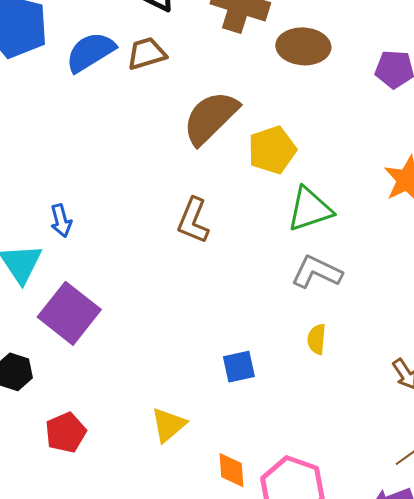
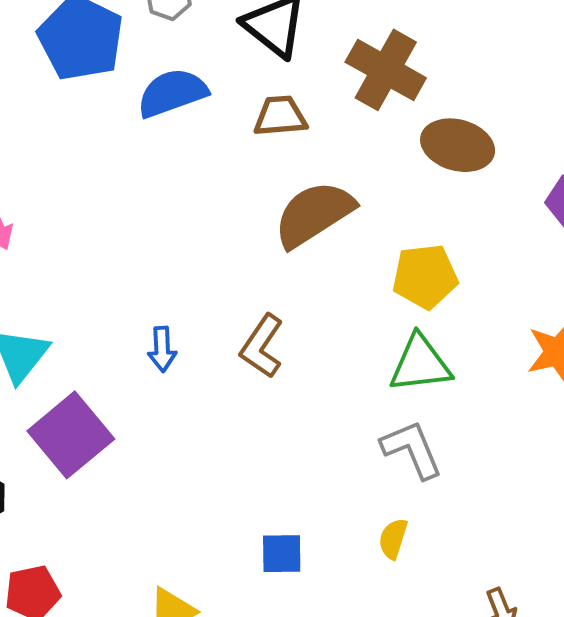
brown trapezoid: (147, 54) -> (280, 116), moved
yellow pentagon: (272, 150) -> (425, 276), moved
blue arrow: (61, 221) -> (162, 349), moved
gray L-shape: (317, 272) -> (412, 449), turned 30

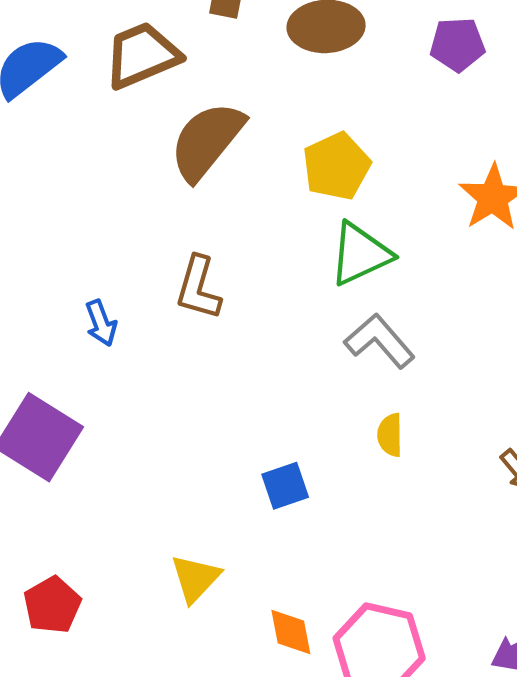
brown trapezoid: (280, 116) -> (142, 55), size x1.4

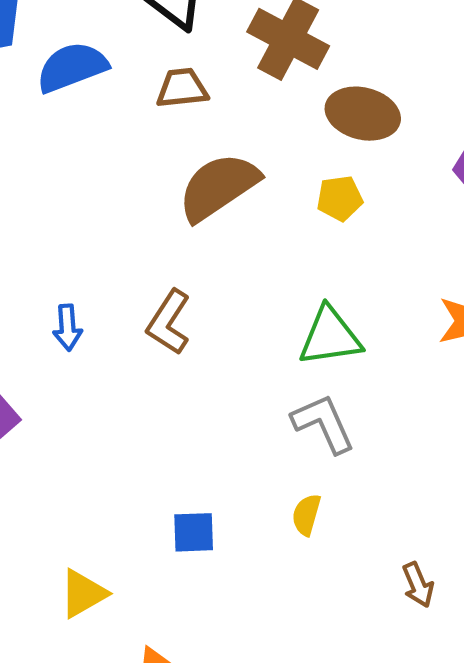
brown trapezoid: (142, 55) -> (182, 88), size x0.7
yellow pentagon: (336, 166) -> (340, 198), moved, size x0.7

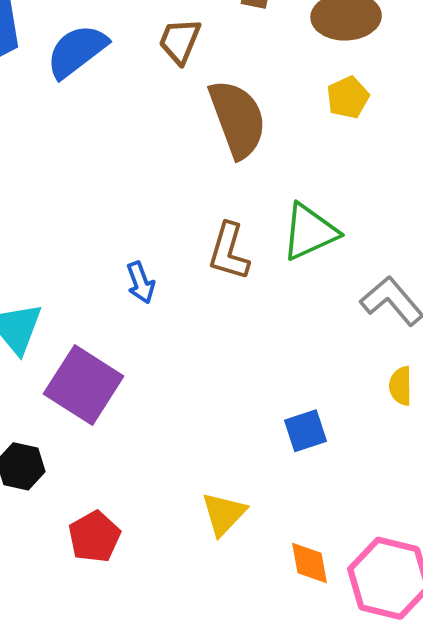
brown trapezoid: (182, 88) -> (180, 41), turned -45
brown semicircle: (218, 187) -> (238, 119), turned 120
green triangle: (330, 337) -> (310, 232), moved

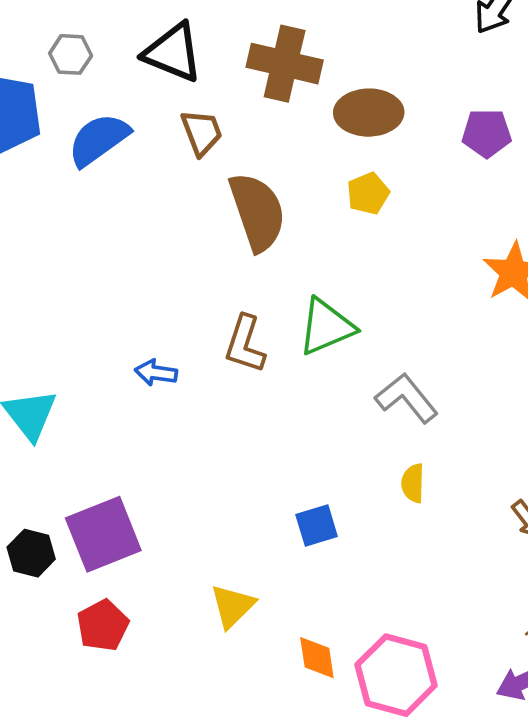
brown trapezoid: (180, 41) -> (202, 132), turned 135
blue arrow: (141, 283) -> (156, 373), turned 117
purple square: (84, 385) -> (103, 534), moved, turned 34

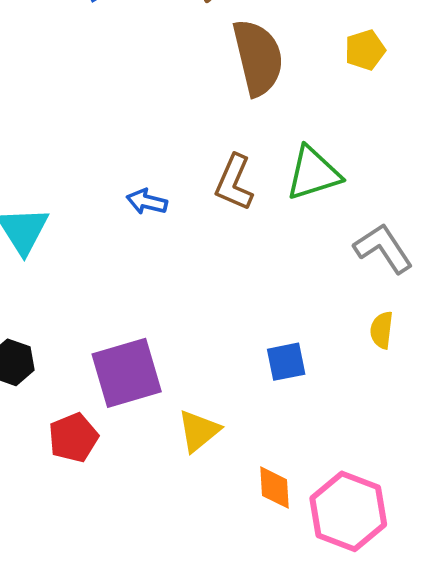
purple square: (103, 534) -> (127, 373), moved

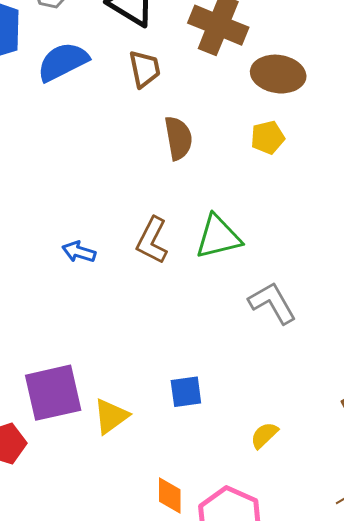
brown semicircle: (258, 58) -> (178, 138), size x0.7
yellow semicircle: (382, 330) -> (264, 435), moved, turned 36
yellow triangle: (199, 431) -> (111, 416), moved

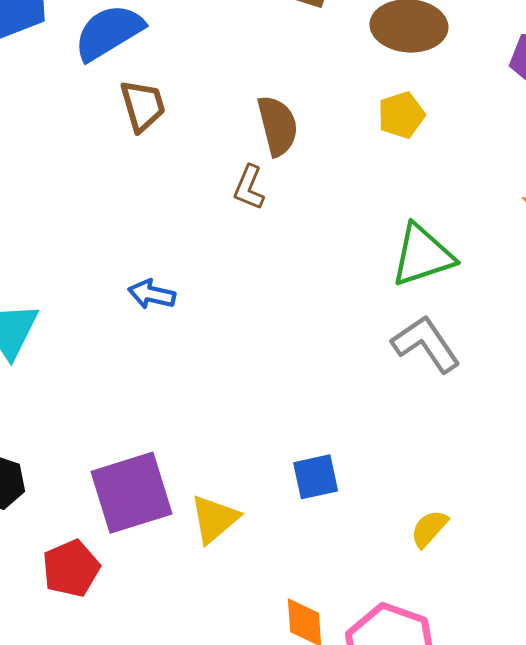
brown trapezoid: (145, 69) -> (143, 106), moved
green triangle: (218, 237) -> (422, 255), moved
brown L-shape: (152, 240) -> (249, 187), moved, size x0.7

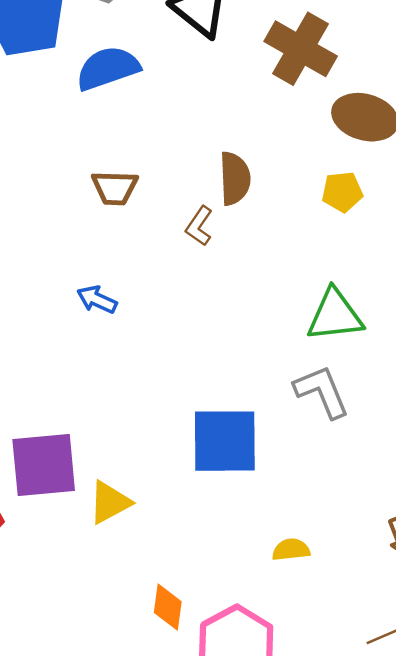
brown trapezoid: (143, 106) -> (115, 188), moved, turned 96
blue square: (316, 477) -> (225, 441), moved, size x1.8
yellow semicircle: (429, 529) -> (291, 550), turned 30

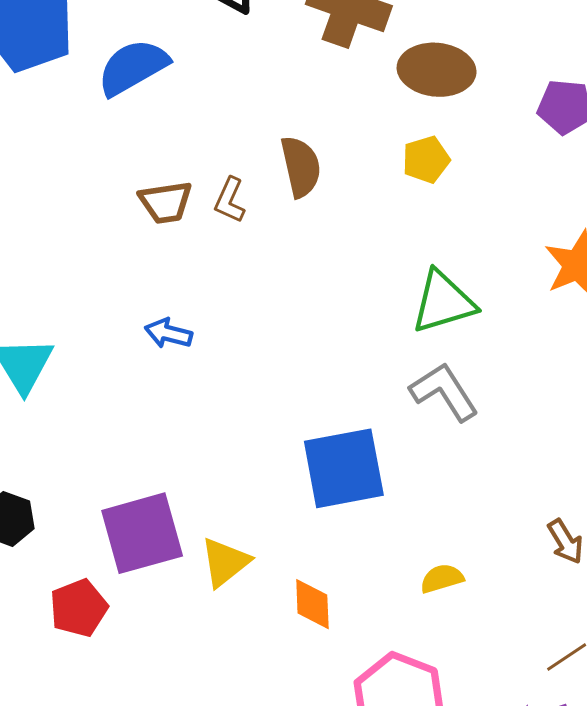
brown L-shape: (199, 226) -> (230, 200), moved
orange diamond: (168, 607) -> (312, 604), moved

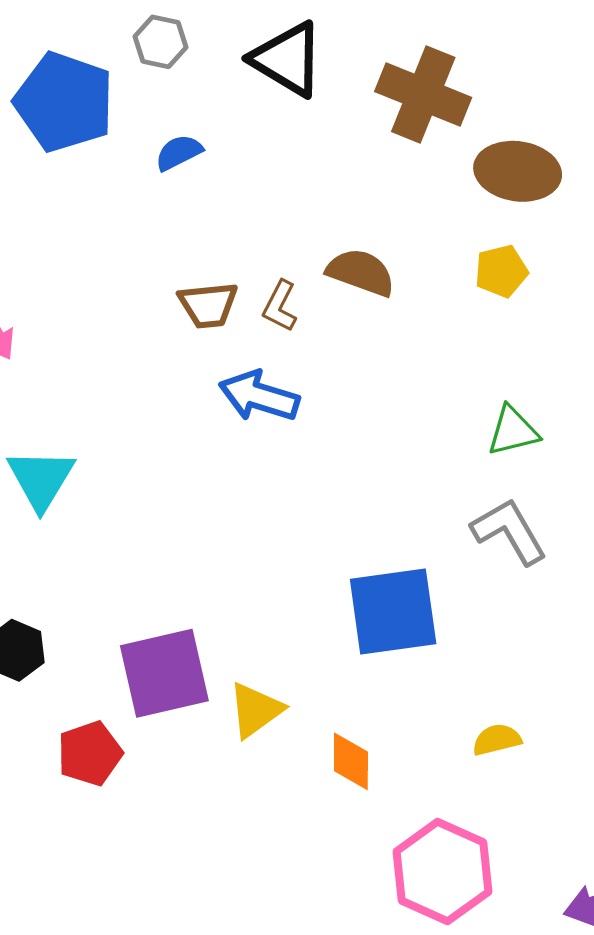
blue semicircle: (133, 67) -> (179, 152), size x0.6
brown semicircle: (301, 167) -> (361, 272), turned -60
green triangle: (443, 302) -> (513, 431), size x0.7
blue arrow: (168, 333) -> (259, 396), moved, size x1.5

